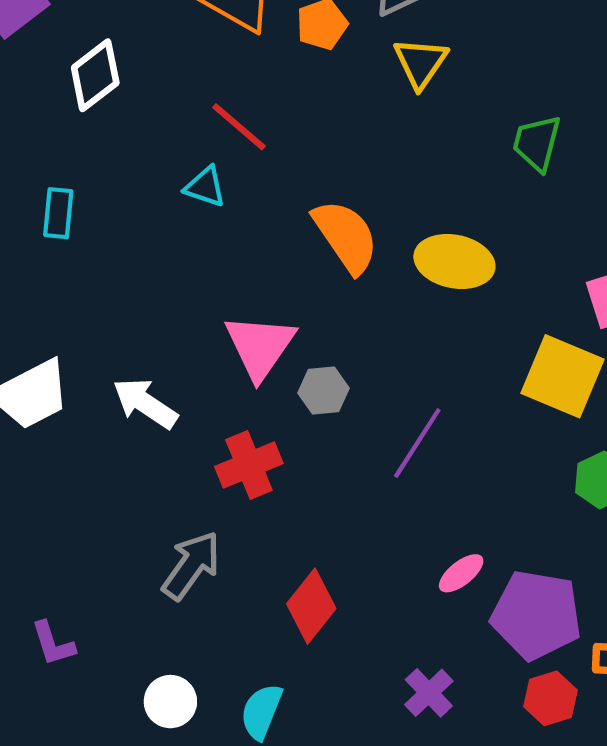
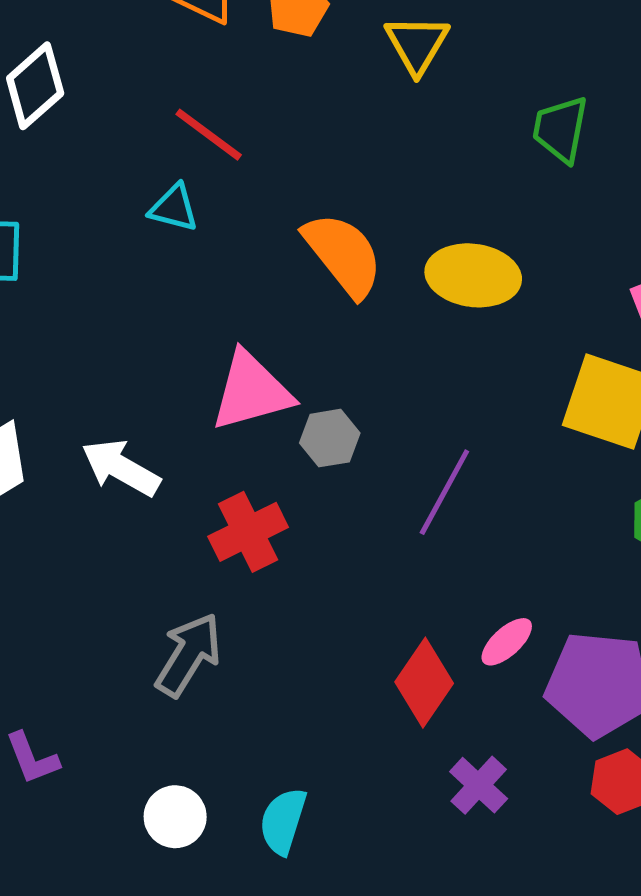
pink triangle: (260, 346) -> (251, 391), turned 44
red diamond: (311, 606) -> (424, 683), moved

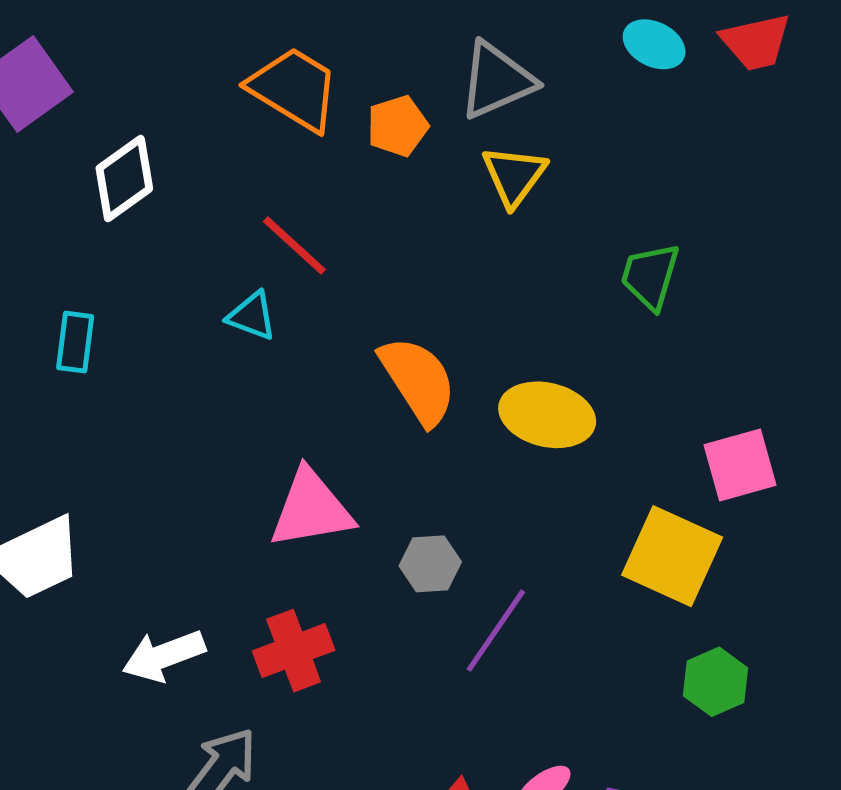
gray hexagon: (330, 438) -> (430, 564), moved
white arrow: (121, 468) -> (164, 656), moved, turned -56

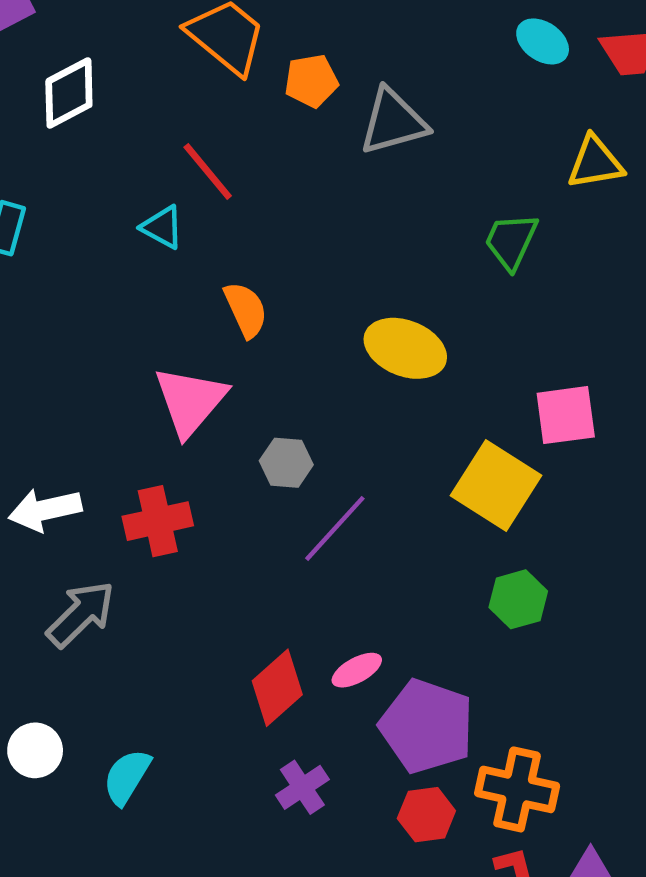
gray triangle: (496, 80) -> (393, 122), moved
yellow triangle: (514, 176) -> (595, 162), moved, turned 36
orange semicircle: (418, 380) -> (246, 310), moved, size x0.7
pink triangle: (311, 509) -> (190, 401), turned -48

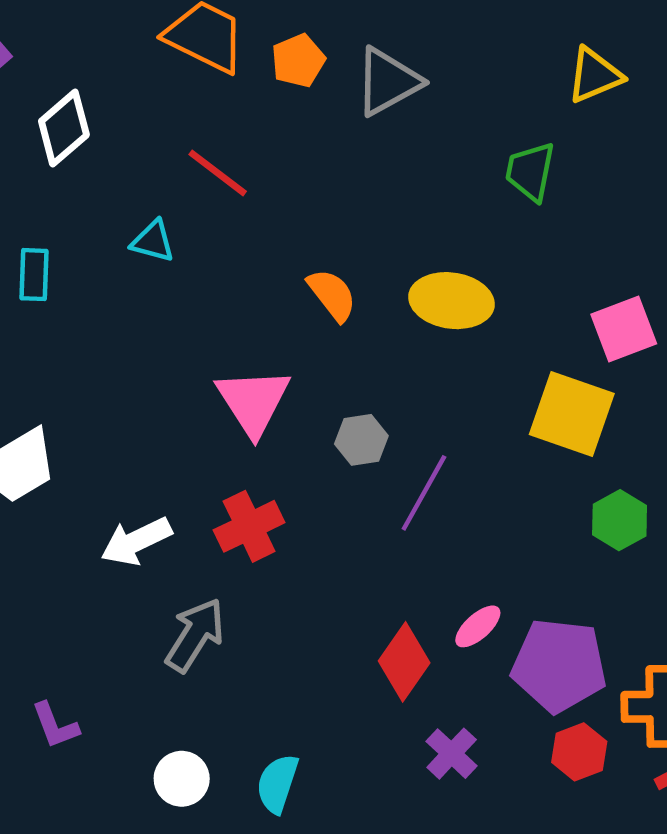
cyan triangle: (162, 227) -> (153, 241), moved
orange semicircle: (246, 310) -> (332, 295), moved

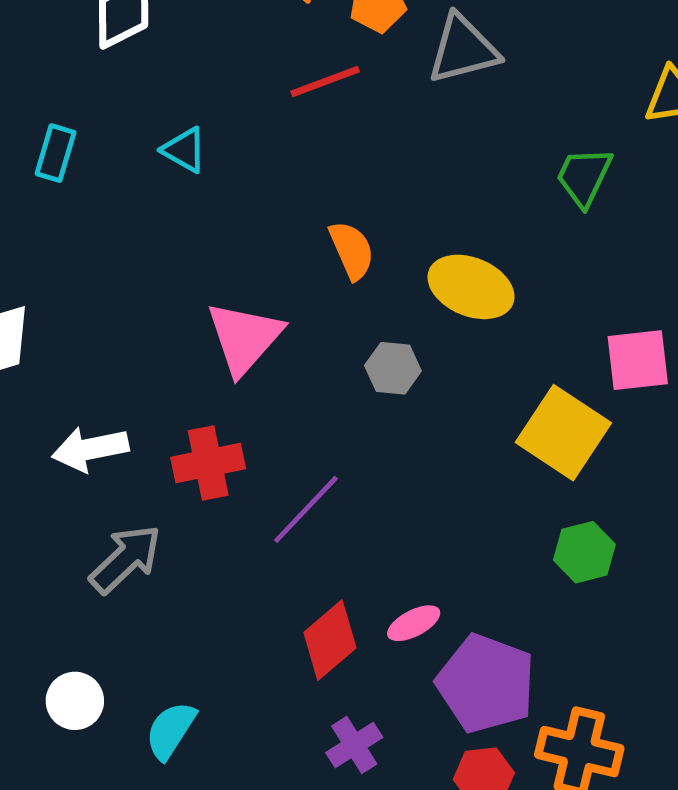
red line: (218, 173) -> (325, 82), moved, turned -72
gray hexagon: (361, 440) -> (393, 368), moved
purple line: (424, 493) -> (306, 509), moved

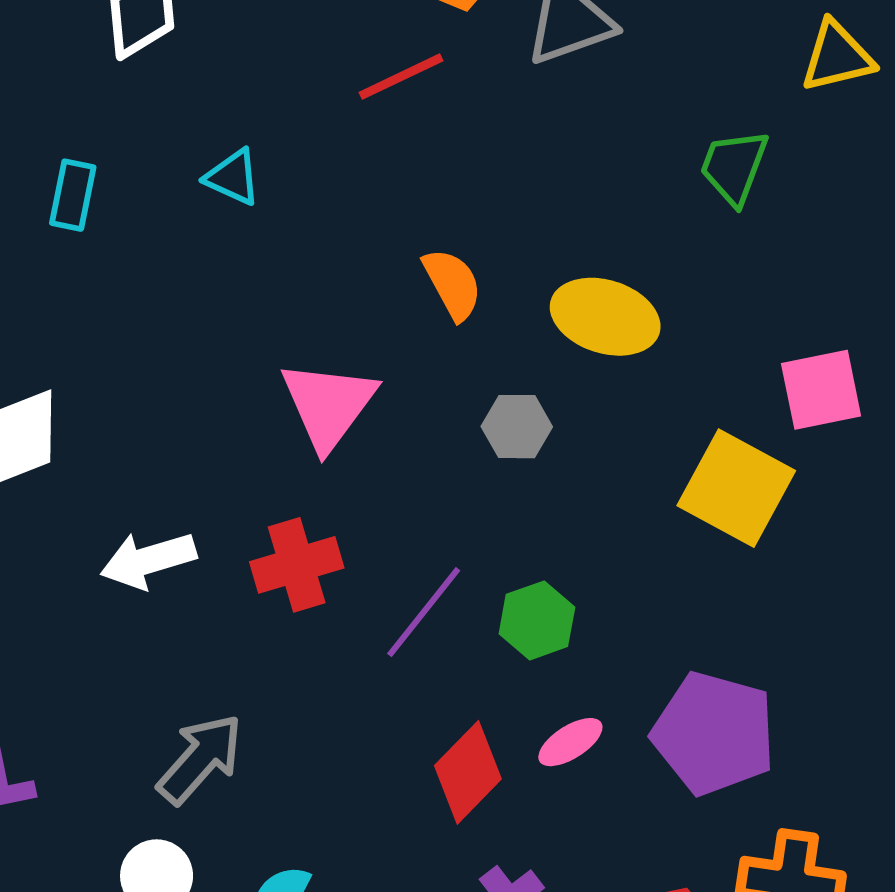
green hexagon: (584, 552) -> (537, 620), moved
gray arrow: (126, 559) -> (200, 759), moved
purple pentagon: (486, 683) -> (714, 733), moved

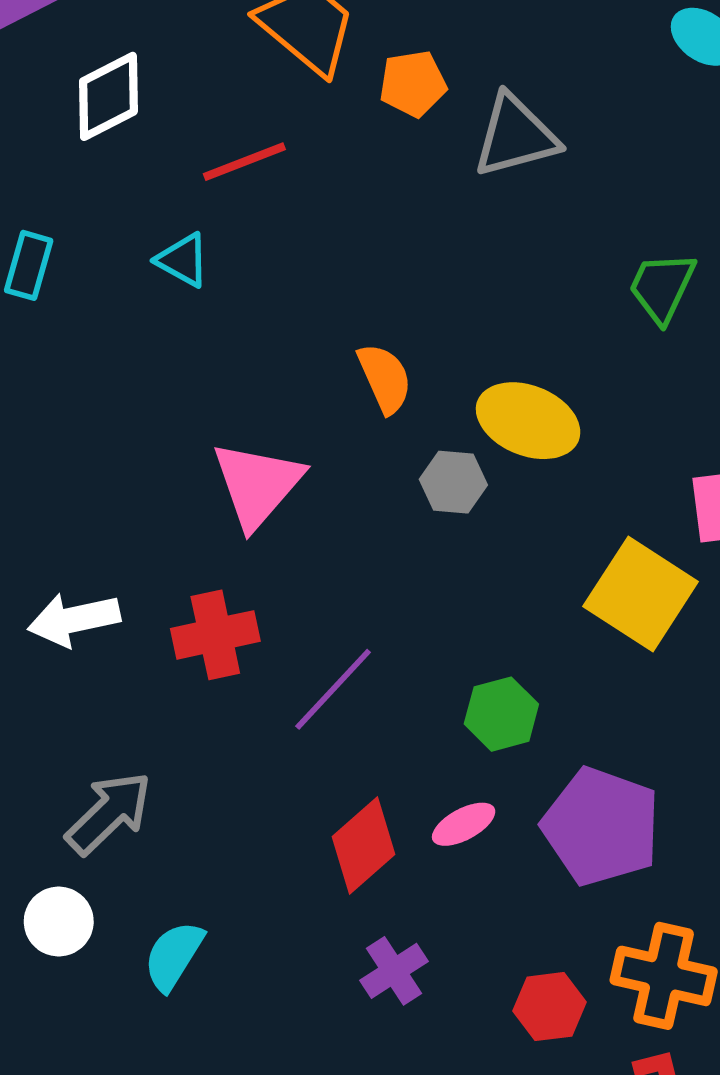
red line: (401, 77) -> (244, 162), moved
gray hexagon: (517, 427) -> (453, 482), moved
green hexagon: (537, 620) -> (501, 714), moved

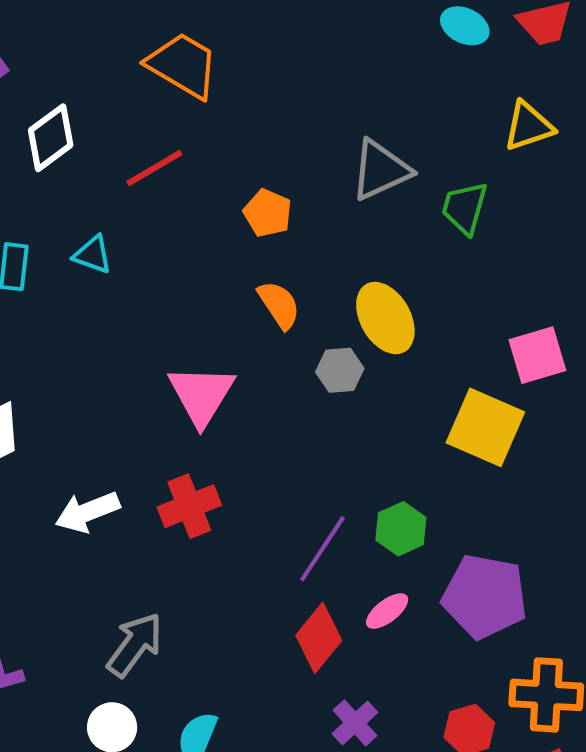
orange pentagon: (413, 84) -> (268, 213), moved, turned -30
gray triangle: (515, 136) -> (381, 170), moved
cyan triangle: (183, 260) -> (93, 255), moved
yellow ellipse: (528, 421) -> (385, 318), turned 48
purple line: (333, 689) -> (322, 549), moved

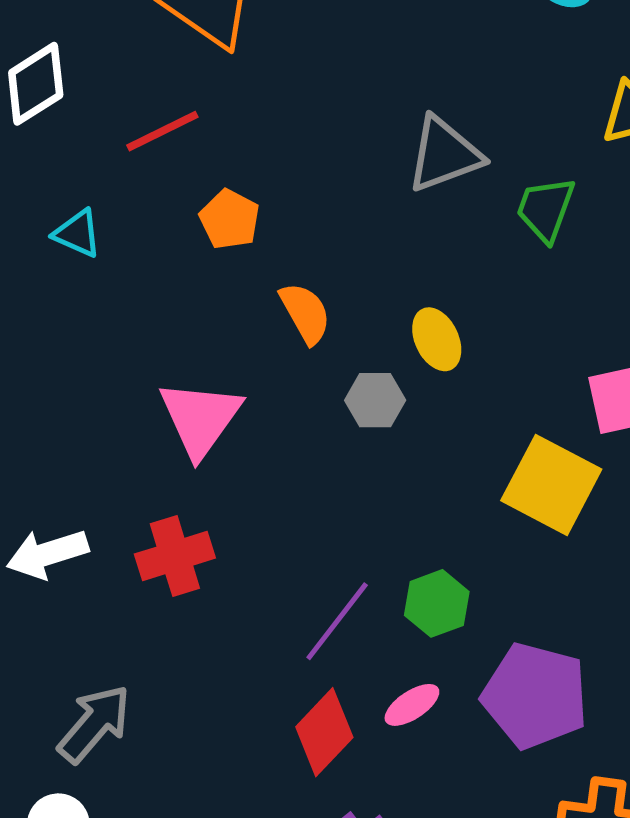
orange pentagon: (268, 213) -> (230, 219), moved
yellow ellipse: (385, 318) -> (437, 339), size x0.7

